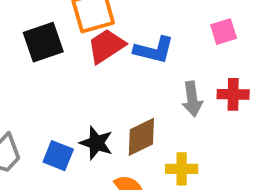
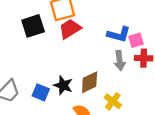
pink square: (224, 32) -> (136, 40), moved
blue L-shape: (154, 50) -> (119, 34), moved
yellow cross: (182, 169) -> (113, 101), turned 36

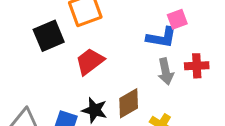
red trapezoid: (70, 29) -> (90, 61), moved
pink square: (136, 40) -> (177, 19), moved

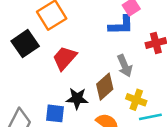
gray arrow: (166, 71) -> (125, 66), moved

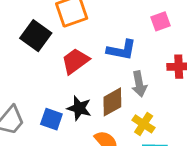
blue L-shape: (121, 25) -> (122, 50), moved
black square: (25, 44) -> (36, 36), turned -32

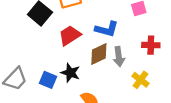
brown diamond: (112, 102) -> (99, 54), moved
yellow cross: (144, 124) -> (141, 80), moved

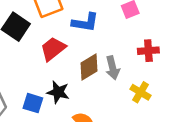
blue L-shape: (107, 29) -> (85, 22), moved

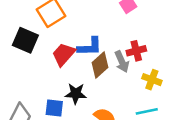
blue L-shape: (85, 22) -> (90, 47), moved
red cross: (148, 51) -> (136, 51), moved

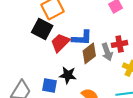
black square: (25, 40) -> (42, 29), moved

